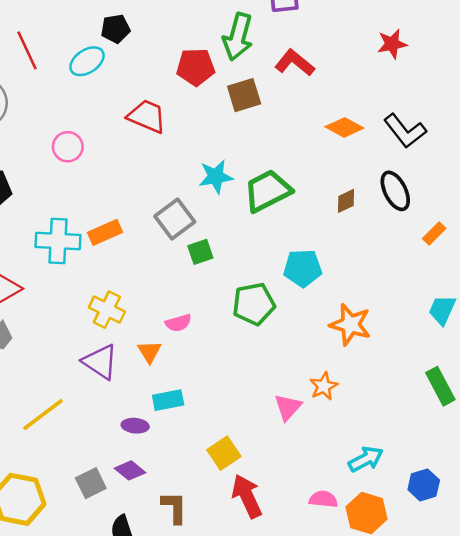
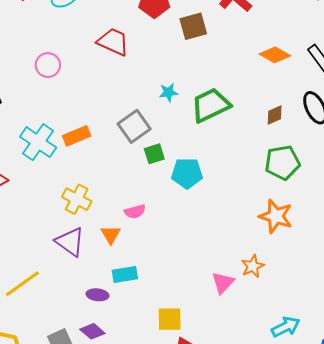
cyan star: (216, 177) -> (168, 92), size x0.7
cyan cross: (58, 241) -> (38, 142), turned 30
cyan pentagon: (303, 268) -> (187, 173), moved
green pentagon: (254, 304) -> (282, 163), moved
yellow square: (224, 453) -> (170, 319), turned 32

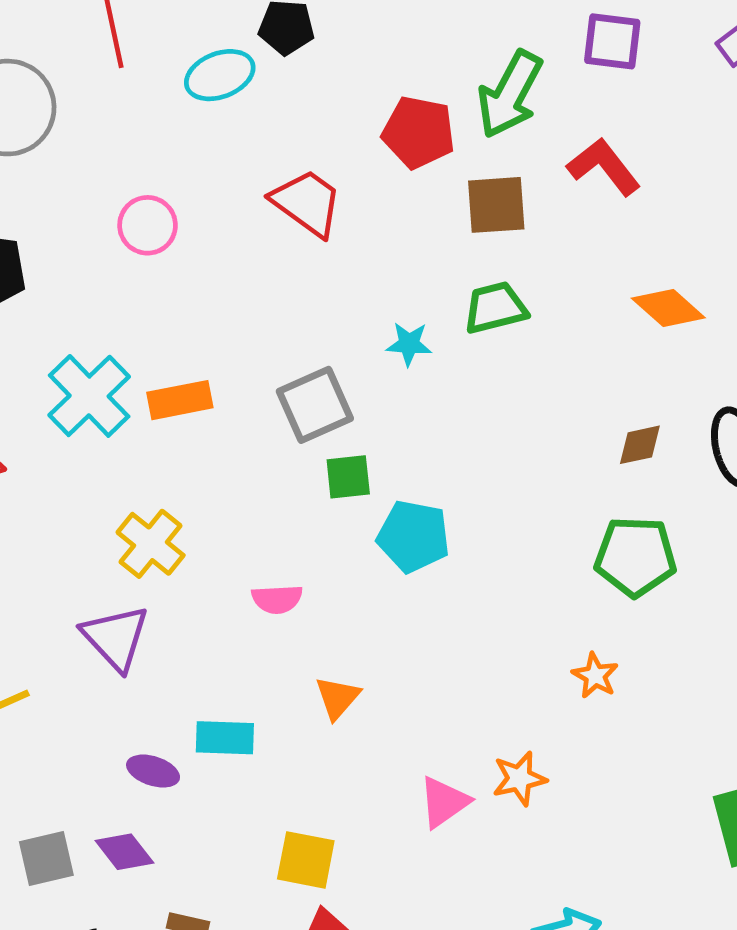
green trapezoid: (211, 105) -> (495, 308), moved, size x0.7
orange star: (276, 216) -> (595, 676), size x0.6
orange triangle: (111, 235) -> (337, 698), moved

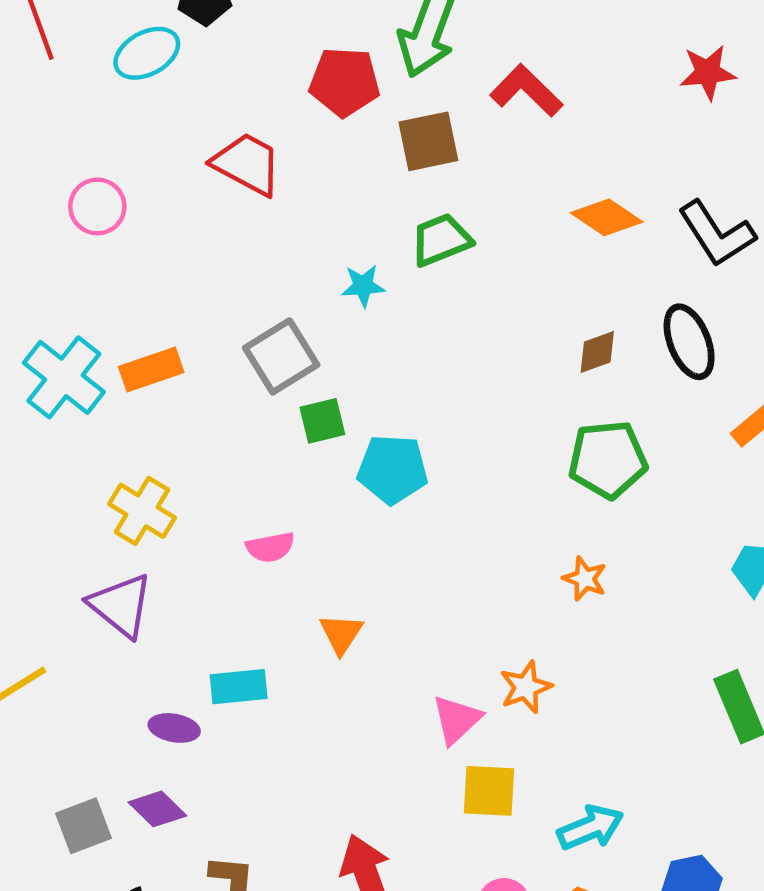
yellow square: (306, 860) -> (489, 791), moved

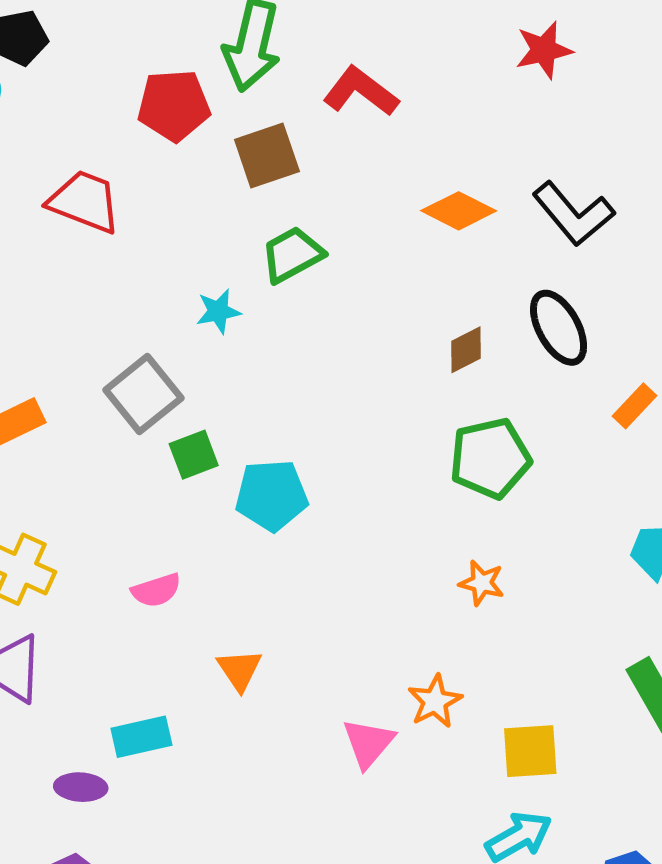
yellow square: (489, 791) -> (530, 751), moved

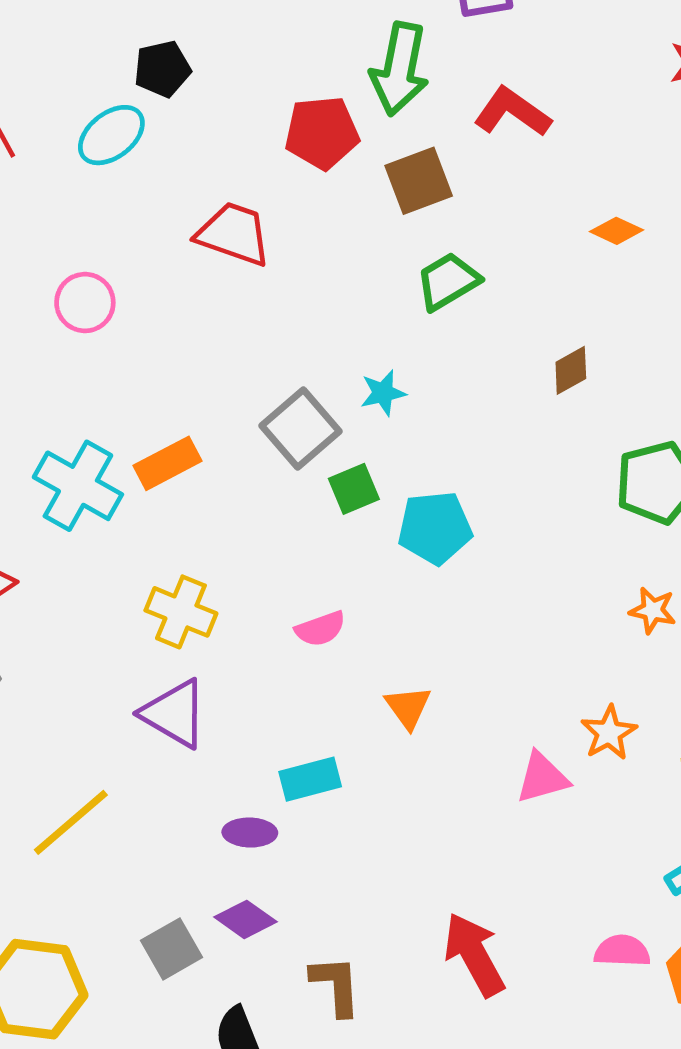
orange diamond: (459, 211) -> (616, 231), size x0.7
cyan star: (218, 311) -> (383, 393), moved
brown diamond: (466, 350) -> (571, 370), moved
pink triangle: (368, 743) -> (542, 778), turned 36

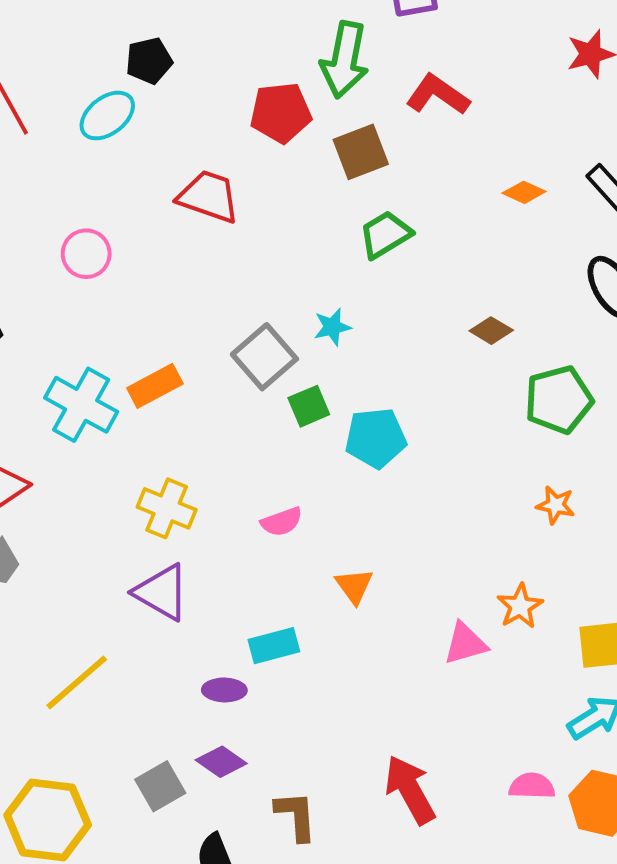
brown diamond: (571, 370) -> (491, 331), moved, turned 60

